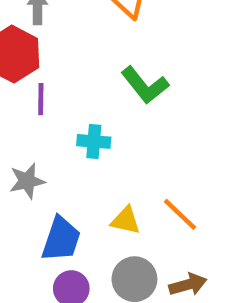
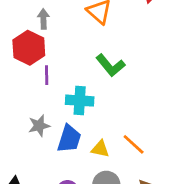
cyan cross: (94, 141) -> (80, 101), size x1.4
blue trapezoid: (61, 239) -> (69, 139), moved

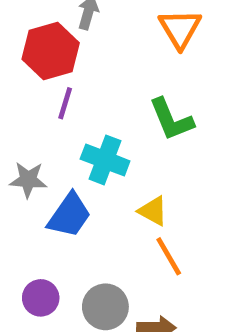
yellow triangle: (100, 149) -> (153, 211), moved

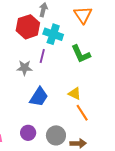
purple line: (65, 103) -> (42, 56), moved
cyan cross: (105, 160) -> (53, 34), moved
gray star: (28, 180) -> (25, 68), moved

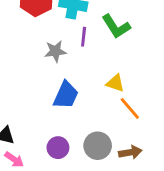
purple line: (42, 56) -> (84, 37), moved
gray star: (25, 68) -> (55, 51), moved

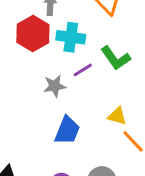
purple line: (84, 37) -> (83, 70), turned 54

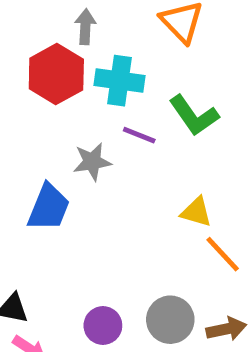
purple line: (83, 70) -> (139, 135), turned 54
blue trapezoid: (67, 130) -> (49, 207), moved

